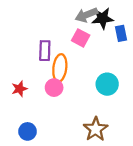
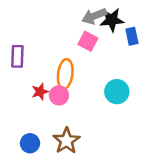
purple rectangle: (45, 51) -> (17, 56), moved
red star: (19, 89) -> (40, 92), moved
brown star: (96, 129) -> (66, 141), moved

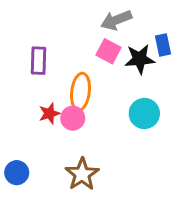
black star: (112, 20) -> (140, 59), moved
purple rectangle: (17, 56) -> (38, 61), moved
blue circle: (30, 143) -> (17, 173), moved

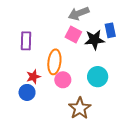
pink circle: (73, 118) -> (63, 80), moved
blue circle: (17, 173) -> (27, 92), moved
brown star: (82, 174) -> (80, 108), moved

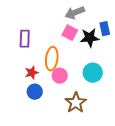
blue circle: (27, 92) -> (35, 92), moved

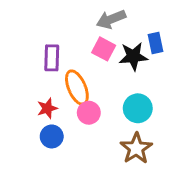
purple rectangle: (25, 39) -> (52, 58), moved
orange ellipse: (52, 59) -> (77, 88), turned -30
brown star: (76, 103) -> (136, 148), moved

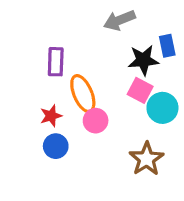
pink square: (104, 49) -> (140, 90), moved
cyan circle: (138, 108) -> (162, 108), moved

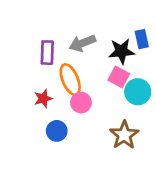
gray arrow: (119, 20) -> (82, 43), moved
blue circle: (56, 146) -> (57, 131), moved

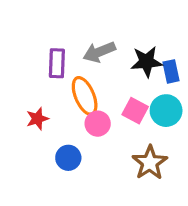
blue rectangle: (142, 39) -> (171, 71), moved
pink square: (119, 77) -> (135, 111), moved
red star: (43, 99) -> (37, 119), moved

